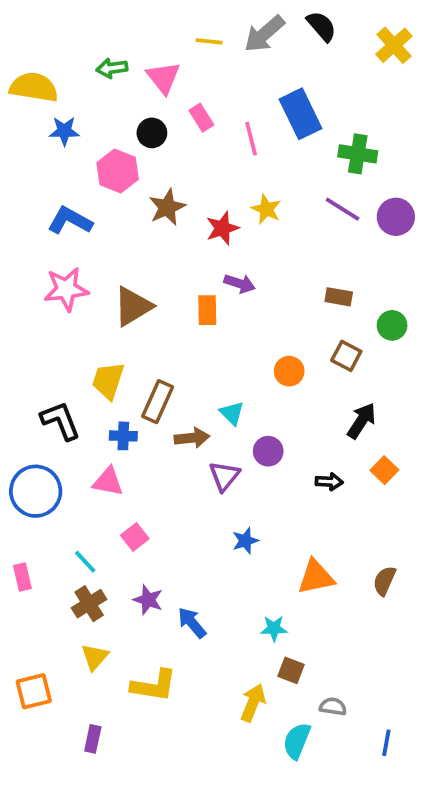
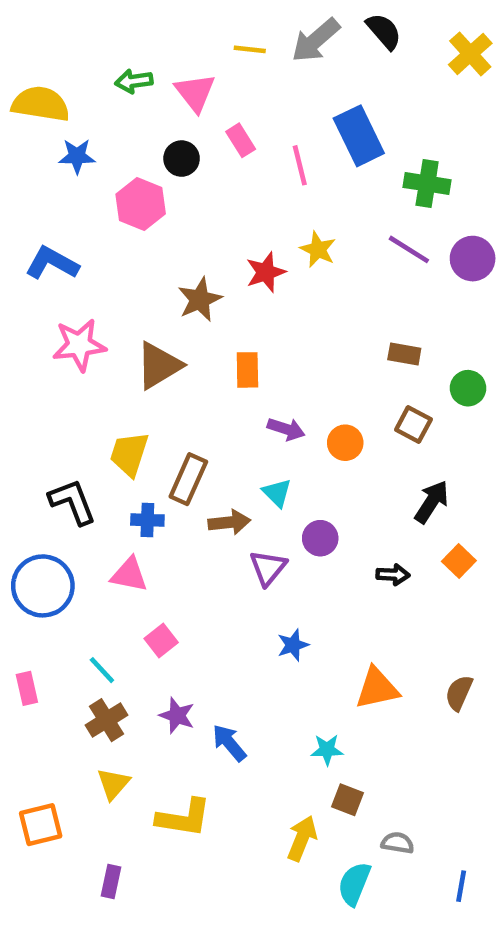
brown star: (167, 207) -> (200, 299), moved
blue L-shape: (70, 221) -> (52, 263), moved
purple arrow: (240, 283) -> (286, 429), moved

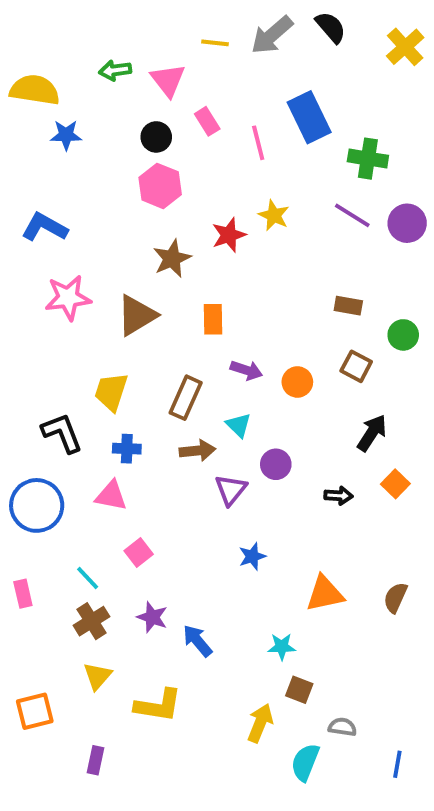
pink hexagon: (141, 204) -> (160, 186), moved
brown rectangle: (188, 479) -> (186, 398), moved

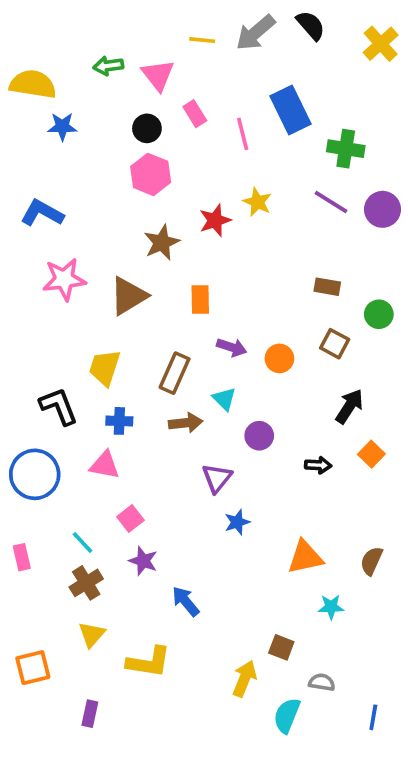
purple triangle: (231, 490) -> (217, 478), moved
purple star: (152, 617) -> (143, 561), moved
cyan star: (282, 647) -> (331, 607), moved

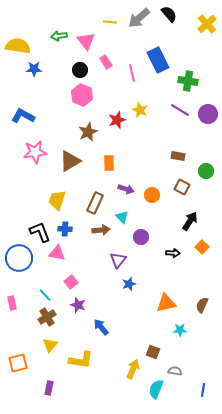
black L-shape: (59, 406) -> (40, 232), moved

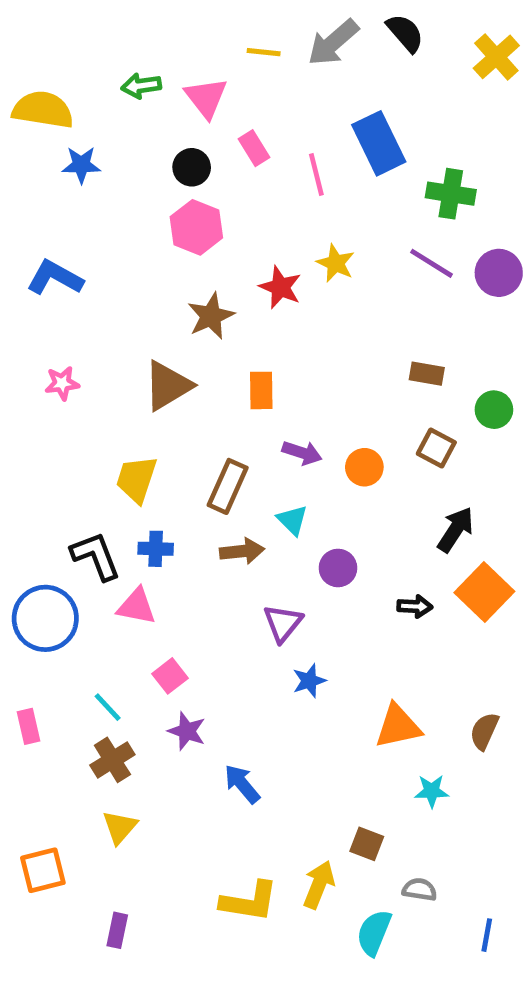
red star: (117, 120) -> (280, 287), turned -30
pink star: (35, 152) -> (62, 383), moved, size x0.6
orange square: (202, 247) -> (484, 592), size x1.6
yellow L-shape: (81, 360) -> (249, 901), moved

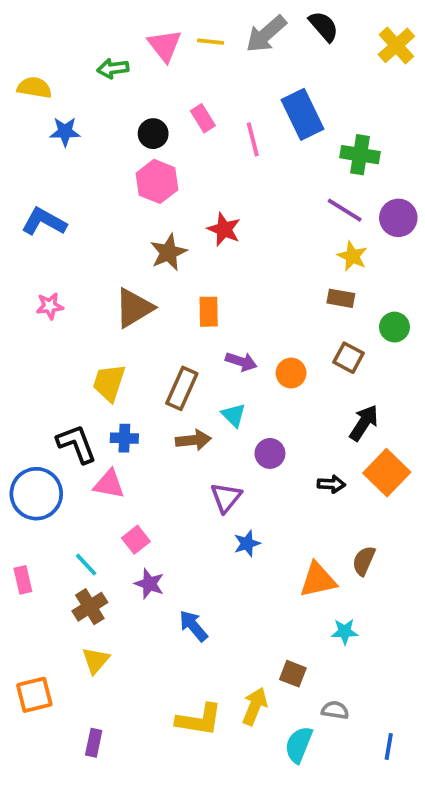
pink triangle: (206, 98) -> (165, 45), moved
yellow semicircle: (43, 110) -> (34, 88), size x0.7
yellow star: (336, 263) -> (352, 256), moved
brown semicircle: (484, 731) -> (364, 561), moved

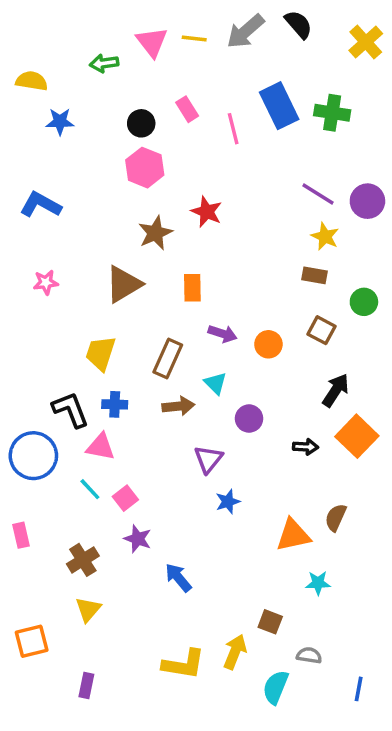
green cross: (360, 155) -> (332, 113), moved
cyan line: (86, 565) -> (90, 489), moved

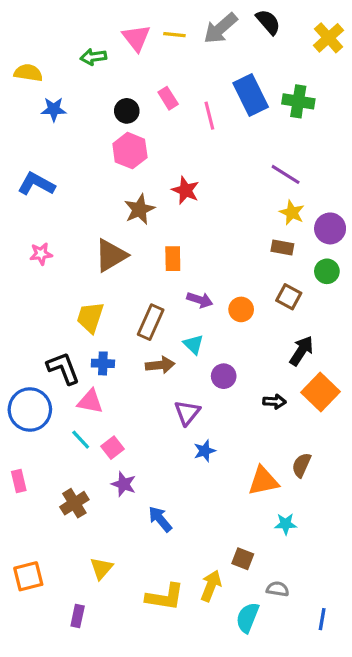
purple circle: (367, 201) -> (330, 228), moved
yellow triangle: (88, 609) -> (101, 568), moved

